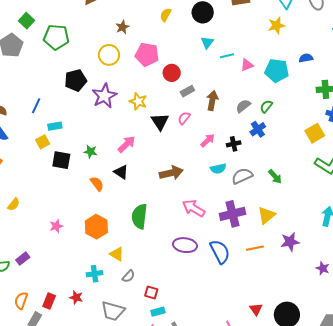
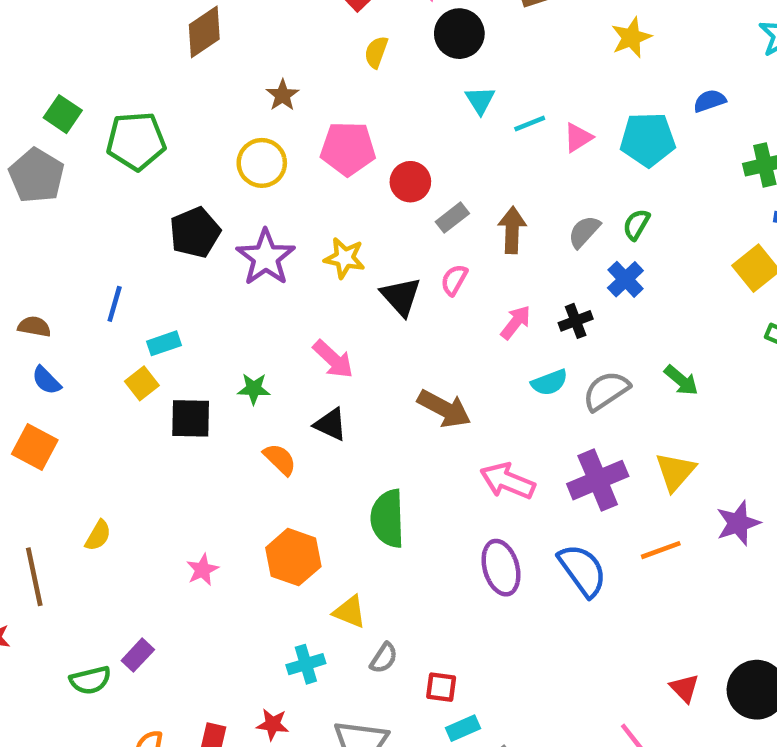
pink arrow: (127, 144) -> (333, 359), turned 96
brown arrow: (171, 173) -> (444, 409), turned 50
purple ellipse: (185, 245) -> (501, 568), turned 75

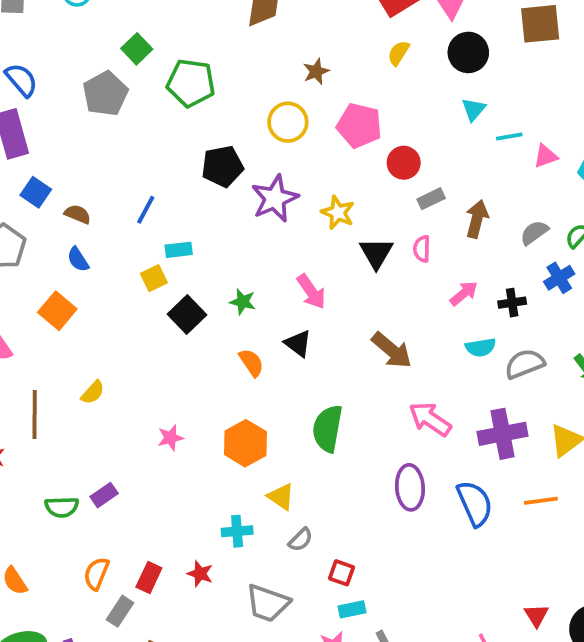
pink semicircle: (454, 280) -> (422, 249), turned -40
black square: (191, 418) -> (187, 315), turned 33

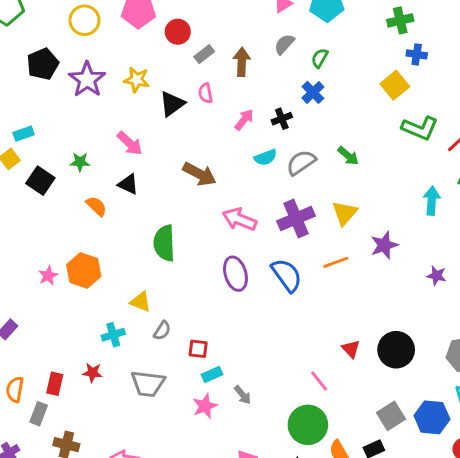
gray semicircle: (534, 233) -> (284, 44), moved
black triangle: (376, 253) -> (172, 104), turned 36
orange hexagon: (245, 443) -> (84, 271), moved

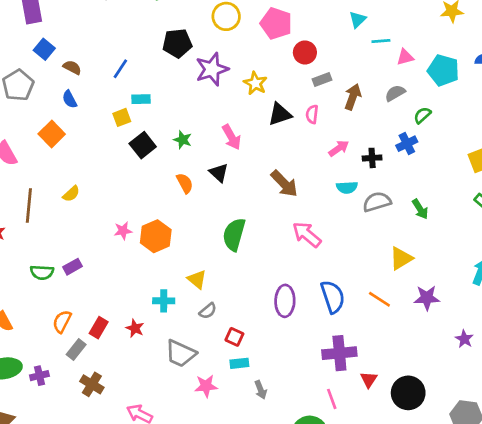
purple cross: (296, 219) -> (339, 353), moved
orange line: (336, 262) -> (379, 299), turned 35
purple ellipse: (235, 274) -> (285, 301), moved
pink star: (205, 406) -> (206, 386), moved

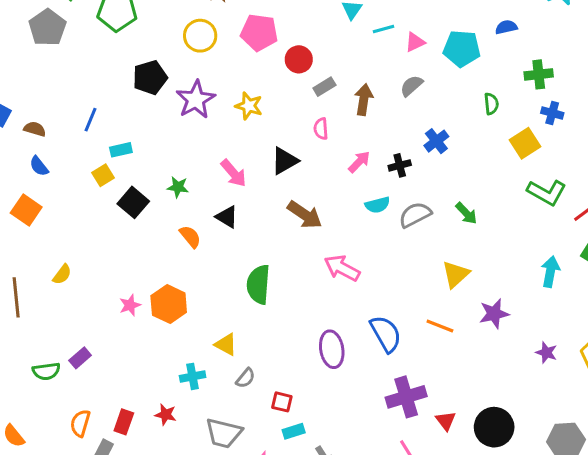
black triangle: (280, 114) -> (284, 161), moved
green semicircle: (422, 115) -> (491, 104), moved, turned 138

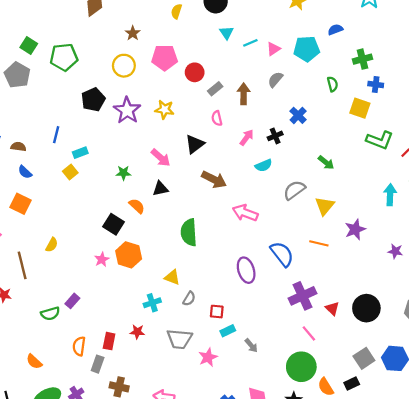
yellow square: (525, 143) -> (360, 108), turned -30
black square: (133, 202) -> (113, 224), moved
gray semicircle: (415, 215) -> (294, 190), moved
black triangle: (227, 217) -> (160, 189), turned -35

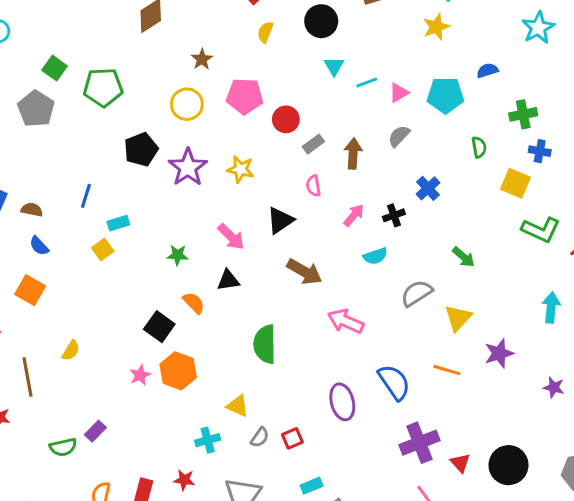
red square: (217, 312) -> (292, 438), moved, turned -32

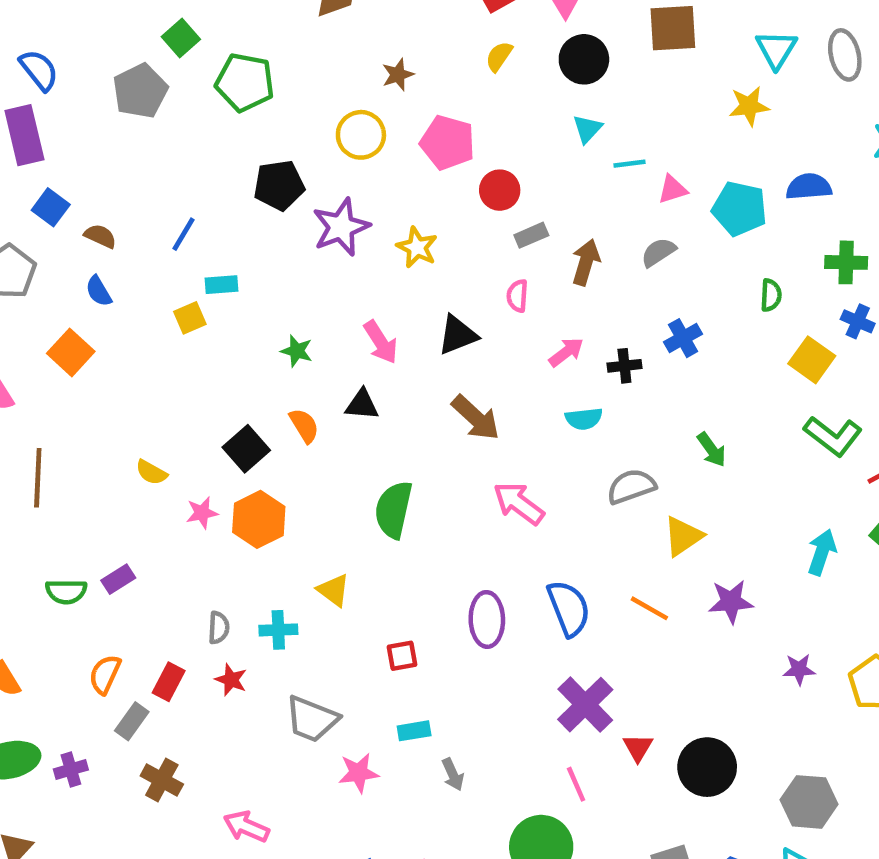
blue semicircle: (487, 70) -> (809, 187), size x1.4
yellow semicircle: (71, 350) -> (151, 472), moved, turned 75
purple star: (554, 387) -> (799, 669), turned -30
gray semicircle: (260, 437) -> (219, 628), moved, turned -45
purple cross: (419, 443) -> (585, 705), turned -36

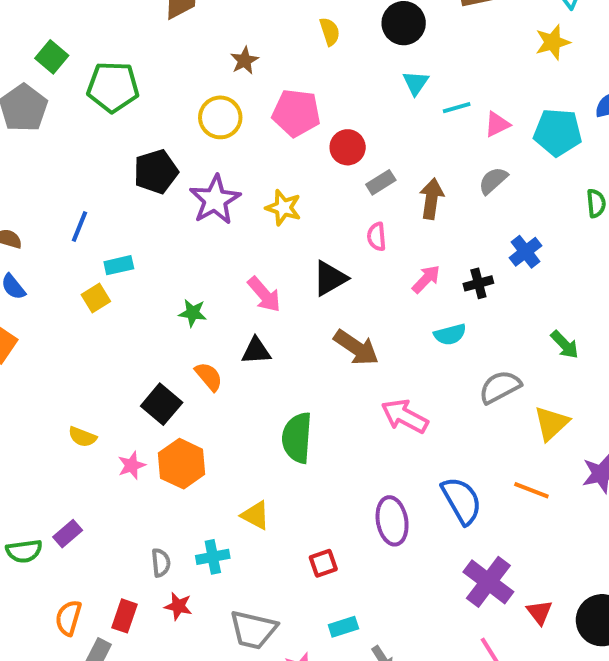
yellow semicircle: (499, 56) -> (330, 32), turned 136

